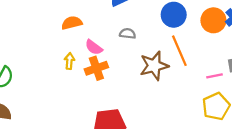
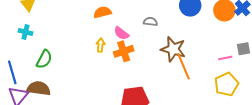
orange line: (179, 51) -> (183, 66), moved
brown star: (154, 66) -> (173, 49), turned 30

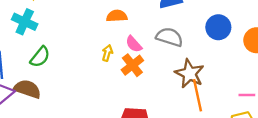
gray semicircle: (150, 22) -> (170, 37), size x1.6
cyan cross: (26, 32) -> (25, 22), size x1.5
orange cross: (124, 51) -> (132, 65), turned -30

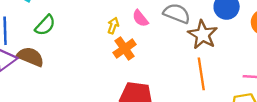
orange cross: (132, 65) -> (125, 49), moved
brown star: (189, 74) -> (203, 35), moved

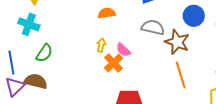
pink semicircle: (140, 18) -> (123, 50), moved

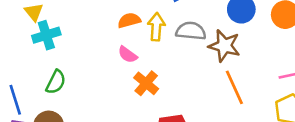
cyan cross: (29, 24) -> (46, 35), moved, turned -30
yellow arrow: (101, 45) -> (156, 27), moved, size x1.5
pink semicircle: (123, 50) -> (128, 55), moved

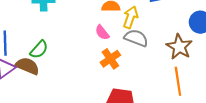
gray semicircle: (191, 31) -> (136, 38), moved
green semicircle: (56, 82) -> (39, 50), moved

